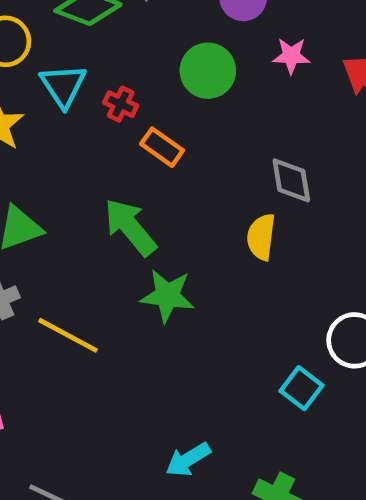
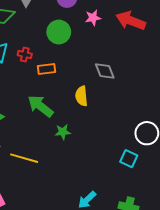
orange rectangle: (162, 147) -> (46, 69), turned -30
yellow semicircle: (261, 237) -> (81, 96), moved
green star: (167, 296) -> (63, 132), size x0.7

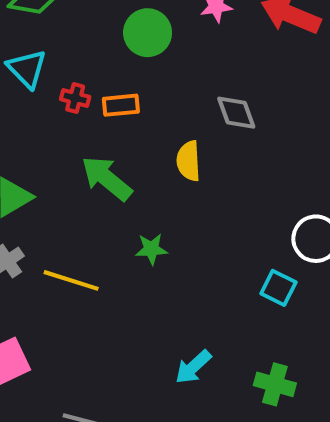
red cross: (25, 55) -> (75, 98), moved
green star: (63, 132) -> (151, 249), moved

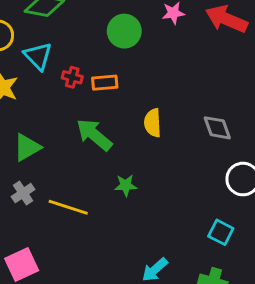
gray diamond: (236, 113) -> (217, 128), moved
cyan square: (278, 288) -> (221, 232), moved

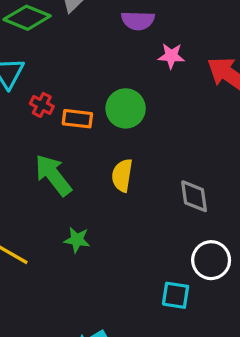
green circle: (124, 31) -> (126, 108), moved
cyan square: (221, 232) -> (176, 295), moved, turned -30

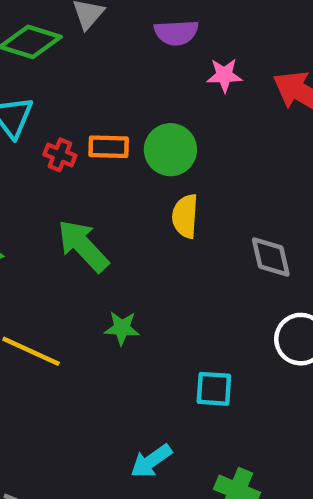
orange rectangle: (77, 119) -> (109, 147), moved
yellow semicircle: (122, 175) -> (185, 216), moved
cyan square: (176, 295) -> (214, 389), moved

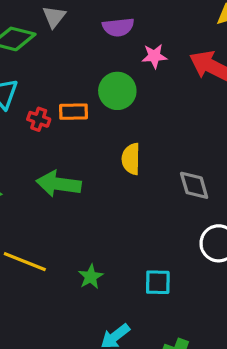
green circle: (170, 150) -> (117, 91), moved
green arrow: (83, 246) -> (59, 184), turned -36
green star: (122, 328) -> (91, 277), moved, turned -30

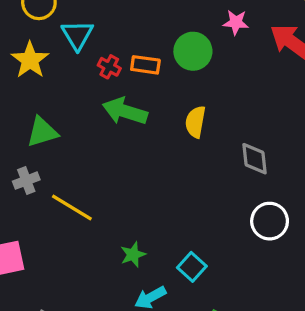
green arrow: (59, 184) -> (125, 111), moved
green star: (91, 277) -> (133, 254), moved
cyan square: (158, 282) -> (192, 267), moved, turned 32

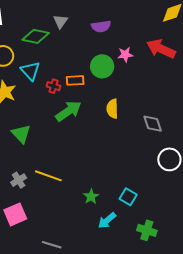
pink star: (236, 22) -> (125, 55), moved
green arrow: (125, 111) -> (68, 111), turned 140
green triangle: (42, 132) -> (21, 134), turned -45
gray cross: (26, 181) -> (19, 180), moved

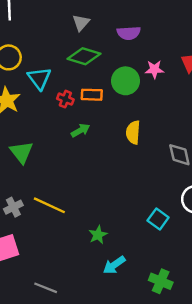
green diamond: (36, 36) -> (84, 56), moved
green arrow: (68, 111) -> (80, 130), size x0.6
cyan square: (128, 197) -> (158, 219), moved

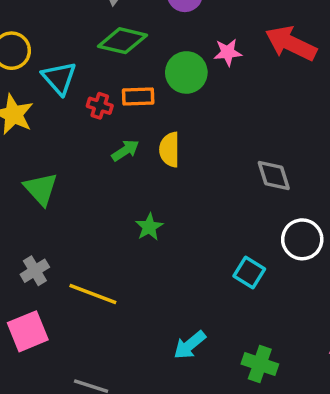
yellow semicircle: (133, 132) -> (170, 150), moved
yellow line: (49, 205) -> (93, 294), moved
green star: (98, 235) -> (149, 227), moved

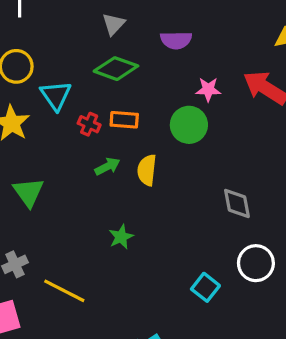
green circle: (186, 72) -> (189, 125), moved

